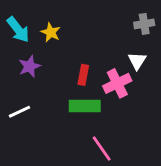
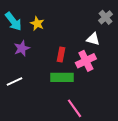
gray cross: (144, 24) -> (106, 17), turned -32
white triangle: (137, 61) -> (93, 39), moved, turned -48

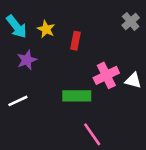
white triangle: (93, 39) -> (133, 80), moved
red rectangle: (61, 55) -> (76, 41), moved

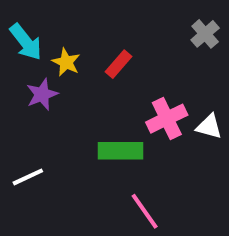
yellow star: (46, 29) -> (66, 62), moved
red rectangle: (76, 41) -> (118, 64), turned 30
white line: (18, 101) -> (28, 177), moved

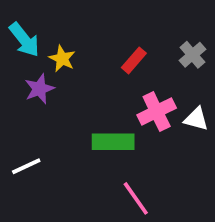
gray cross: (205, 34) -> (192, 55), moved
red rectangle: (118, 64) -> (134, 60), moved

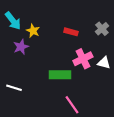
red rectangle: (134, 60) -> (71, 32), turned 64
white line: (26, 166) -> (14, 88), turned 42

